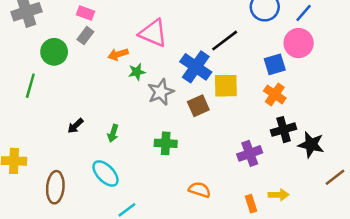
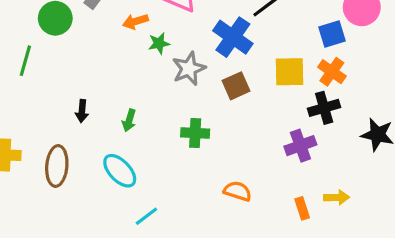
yellow square: (226, 86) -> (289, 72), moved
black arrow: (75, 126) -> (82, 111), turned -42
black cross: (284, 130) -> (324, 108), moved
brown ellipse: (55, 187) -> (57, 166), moved

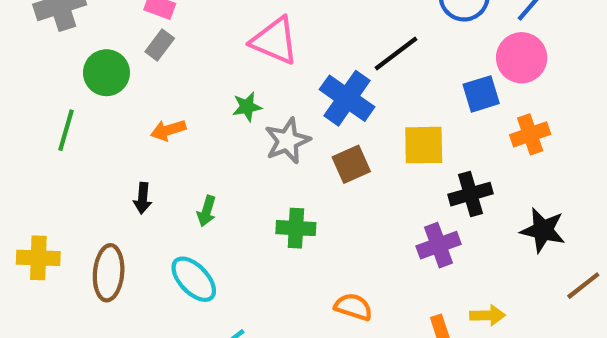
orange arrow: (135, 21) -> (168, 130), moved
orange cross: (332, 72) -> (530, 134), moved, turned 36

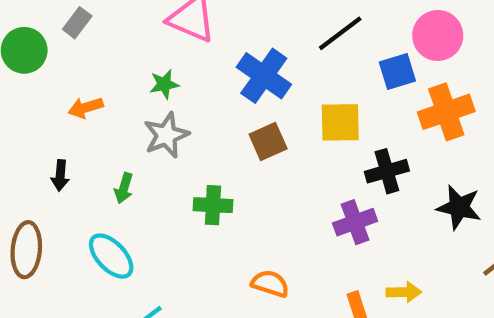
black line: (396, 54) -> (340, 33), moved
orange cross: (530, 134) -> (446, 112), size x1.4
gray star: (287, 141) -> (166, 135), moved

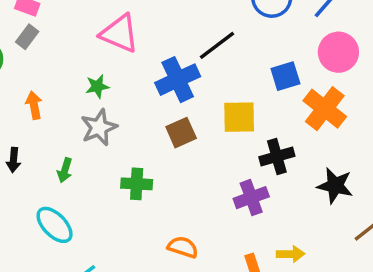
black line: (340, 33) -> (217, 45), moved
pink circle: (438, 35) -> (338, 52), moved
blue cross: (264, 76) -> (178, 80), turned 30
orange arrow: (86, 108) -> (34, 105), turned 96
orange cross: (446, 112) -> (325, 109), turned -33

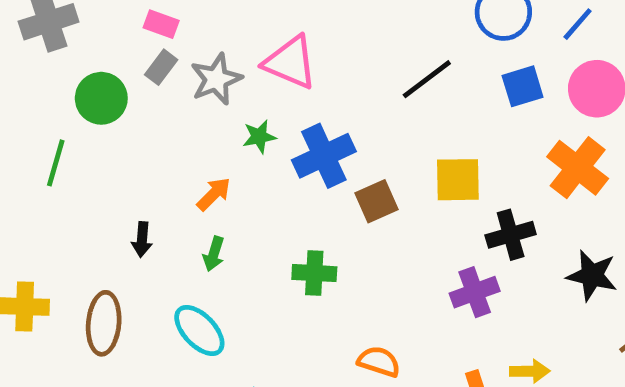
blue square: (285, 76) -> (523, 86), moved
blue cross: (178, 80) -> (324, 156), moved
orange arrow: (34, 105) -> (214, 194), moved, turned 56
gray star: (99, 127) -> (216, 79), moved

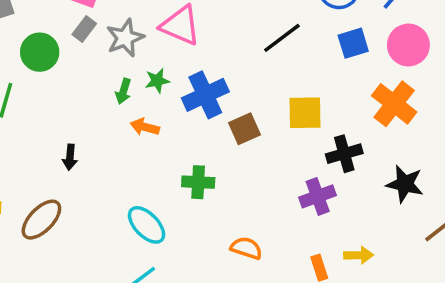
orange arrow: (214, 194) -> (145, 127), moved, turned -120
green arrow: (214, 254) -> (123, 91), moved
brown ellipse: (104, 323) -> (41, 220), turned 39
cyan ellipse: (199, 330) -> (147, 225), moved

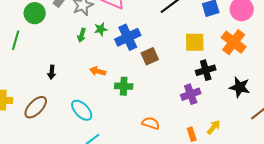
yellow square: (305, 113) -> (195, 42), moved
orange arrow: (145, 127) -> (98, 71), moved
cyan ellipse: (147, 225) -> (82, 110), moved
yellow arrow: (359, 255) -> (214, 127), turned -49

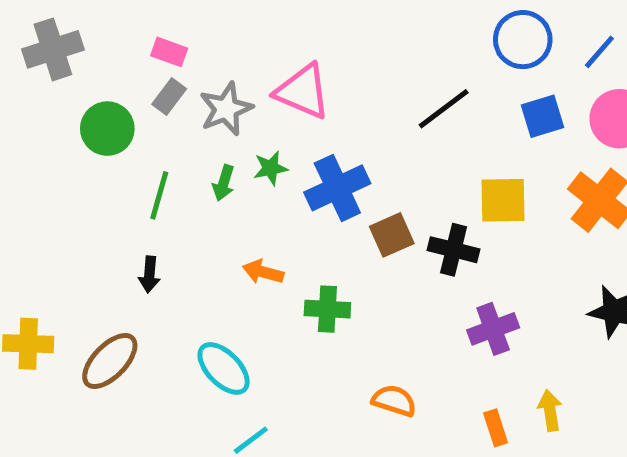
green line: (16, 40) -> (159, 195), moved
black cross: (206, 70) -> (454, 250), moved, turned 30
yellow arrow: (214, 127) -> (550, 410), turned -49

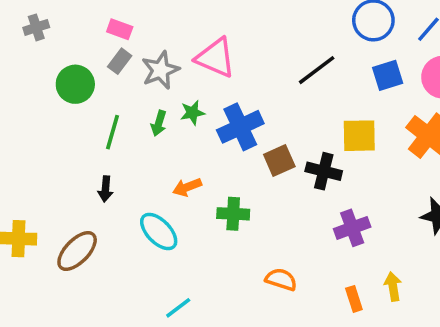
gray cross: (53, 49) -> (36, 27), size x0.6
orange arrow: (263, 272) -> (187, 187), turned -36
cyan ellipse: (224, 368) -> (159, 232), moved

